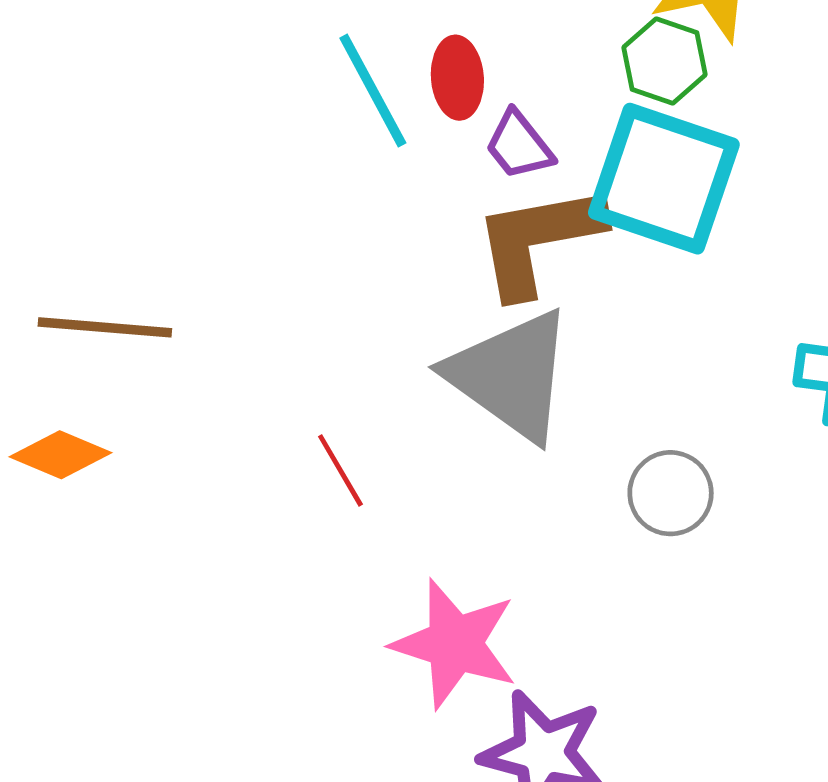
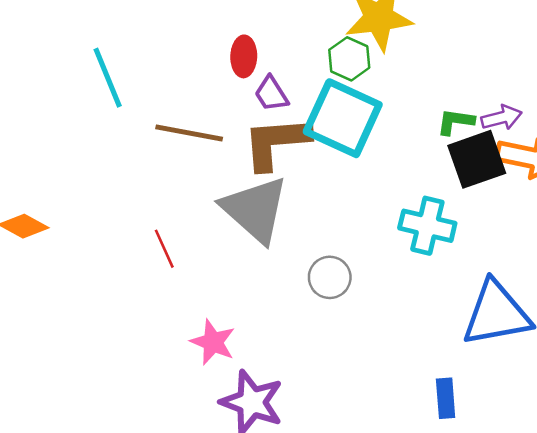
cyan line: (373, 90) -> (108, 78), moved
brown line: (105, 327) -> (189, 133), moved
pink star: (455, 644) -> (213, 342), size x0.7

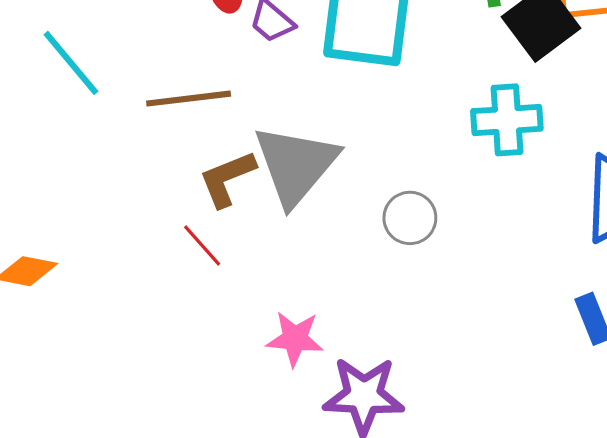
brown L-shape: (276, 143) -> (227, 179), moved, size x0.7
gray triangle: (255, 209) -> (296, 165), turned 46

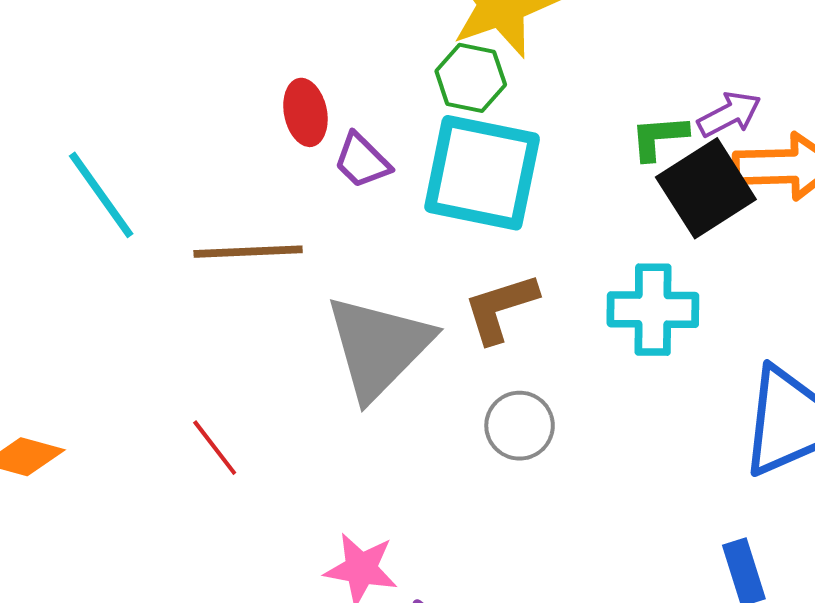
brown L-shape: (227, 179) -> (501, 308), moved
red line: (202, 245) -> (215, 448), moved

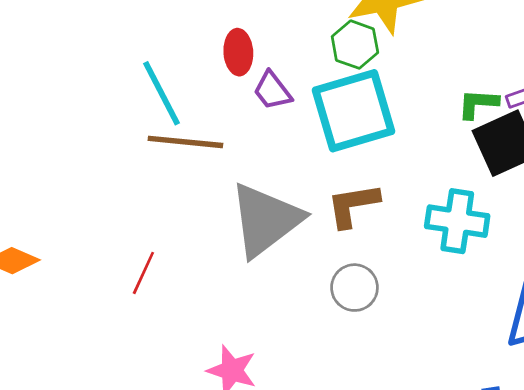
cyan square: (482, 173) -> (353, 111), turned -36
cyan line: (101, 195) -> (162, 93), moved
red line: (215, 448) -> (143, 273), turned 54

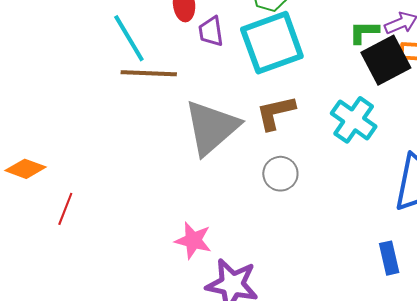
purple trapezoid: (272, 91) -> (211, 31), turned 32
cyan cross: (457, 221) -> (354, 120), turned 30
red line: (143, 273) -> (65, 209), moved

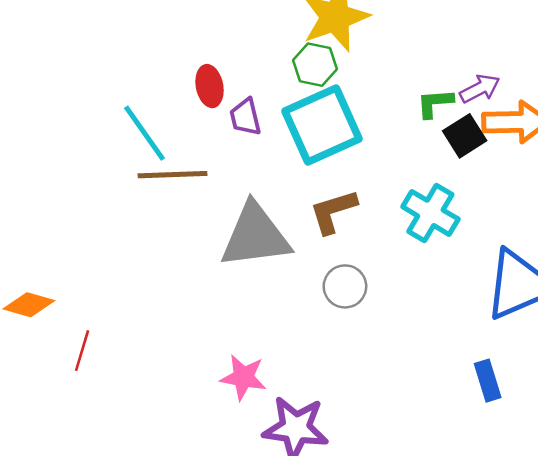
black square: (386, 60) -> (465, 136), size x0.7
gray triangle: (212, 127) -> (255, 236), turned 38

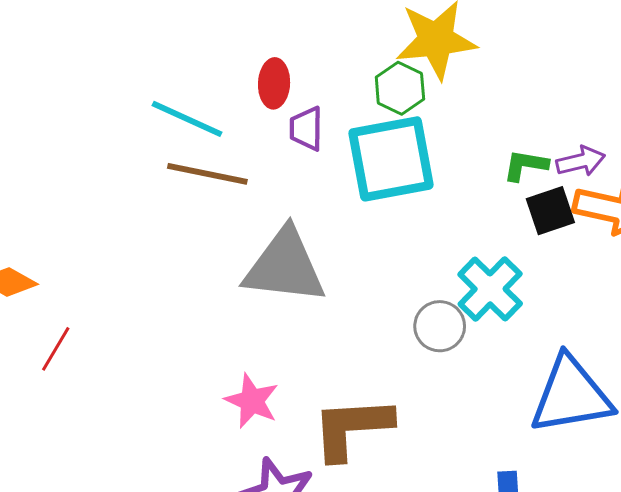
cyan line: (145, 133) -> (187, 119), turned -44
brown L-shape: (333, 211) -> (352, 428), moved, size x1.4
gray circle: (345, 286) -> (440, 326), moved
pink star: (243, 377) -> (252, 401), moved

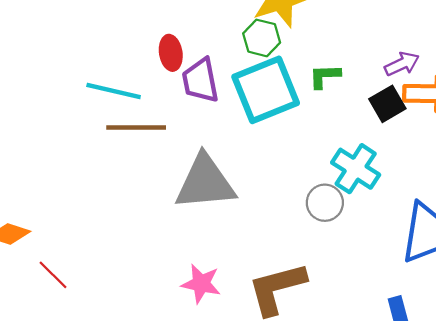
purple trapezoid: (306, 129) -> (200, 81), size x1.4
green L-shape: (526, 165) -> (325, 76), moved
red line: (56, 349) -> (53, 275), turned -64

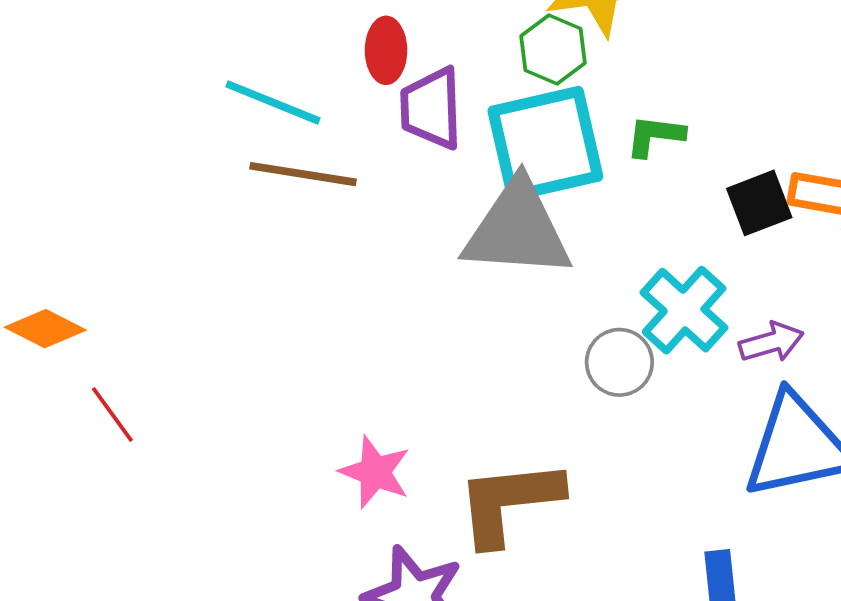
purple arrow: (402, 64) -> (771, 342), moved
gray triangle: (205, 182) -> (517, 229), moved

